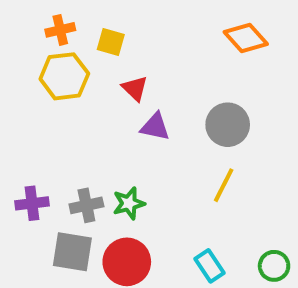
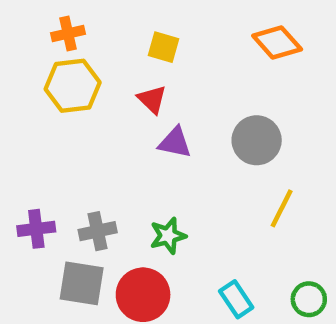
yellow square: (111, 42) -> (163, 47), moved
yellow line: (224, 185) -> (282, 208), moved
green star: (129, 203) -> (168, 236), moved

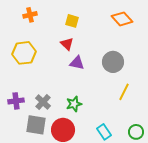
yellow hexagon: (73, 86) -> (24, 53), moved
gray cross: (98, 231) -> (43, 102), turned -35

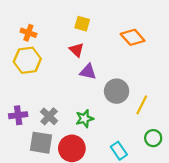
orange cross: (30, 15) -> (28, 33), moved, turned 32
orange diamond: (122, 19) -> (133, 37), moved
gray circle: (113, 62) -> (117, 91), moved
green circle: (136, 132) -> (153, 138), moved

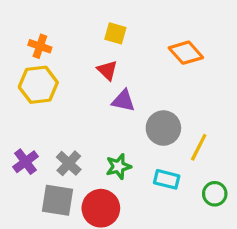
purple cross: (18, 115) -> (25, 162), turned -30
cyan rectangle: (119, 151) -> (167, 179), moved, turned -42

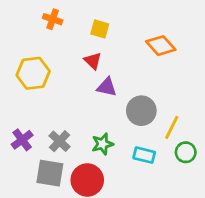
orange cross: (40, 46) -> (53, 19), moved
green circle: (215, 194) -> (186, 152), moved

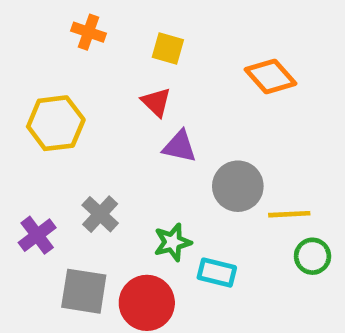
yellow line: (172, 127) -> (289, 214), turned 60
gray cross: (60, 141) -> (100, 214), moved
cyan rectangle: (144, 155) -> (217, 273), moved

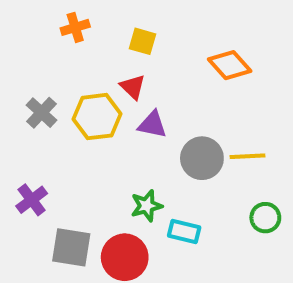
orange cross: (88, 32) -> (75, 27), turned -36
yellow hexagon: (56, 123) -> (97, 117), moved
gray cross: (100, 214) -> (42, 113), moved
yellow line: (289, 214) -> (248, 156), moved

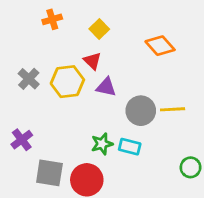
yellow square: (143, 41) -> (99, 29), turned 30
green circle: (265, 218) -> (191, 167), moved
cyan rectangle: (184, 231) -> (130, 147), moved

